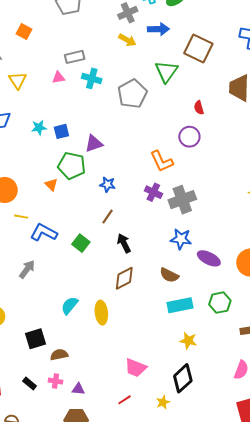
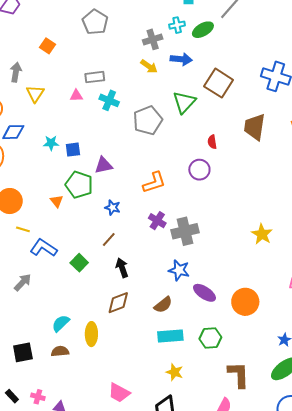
orange L-shape: (162, 161) -> (154, 183), moved, turned -90
brown semicircle: (169, 275) -> (163, 305), turned -72
brown semicircle: (59, 355) -> (60, 351), moved

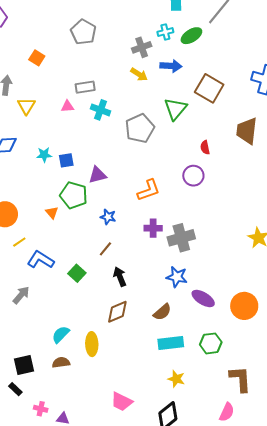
purple cross: (157, 221) -> (153, 228), turned -30
yellow line: (23, 229) -> (19, 242), turned -48
black rectangle: (12, 396) -> (15, 389), moved

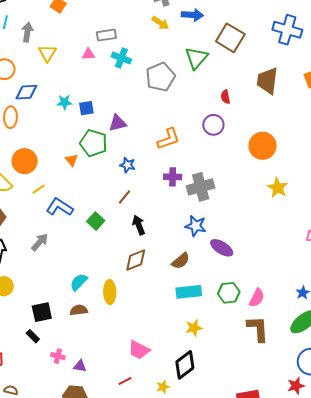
orange circle: (244, 306) -> (263, 146), moved
yellow star: (176, 379) -> (194, 328), turned -30
pink semicircle: (227, 412) -> (257, 298), moved

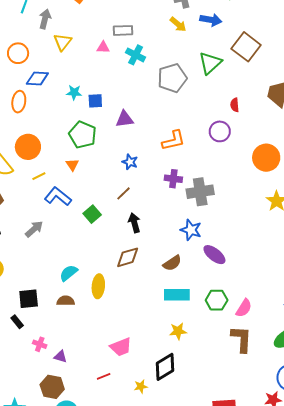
green pentagon: (94, 143) -> (83, 135), moved
orange triangle: (72, 160) -> (72, 165), moved
pink trapezoid: (139, 350) -> (121, 347), turned -55

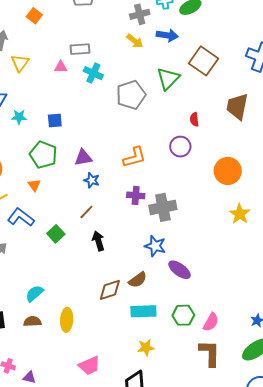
cyan star: (74, 93) -> (19, 117), moved
purple triangle: (125, 119) -> (83, 158), moved
brown diamond: (128, 257) -> (110, 290), moved
yellow ellipse: (98, 286) -> (67, 320), moved

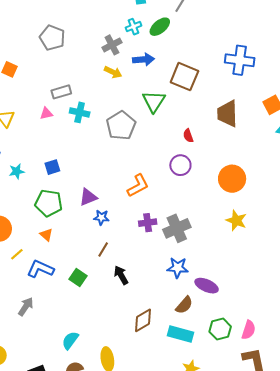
yellow star: (240, 214) -> (236, 220), moved
brown semicircle: (138, 280) -> (184, 305), moved
cyan rectangle: (143, 311) -> (180, 334), turned 30

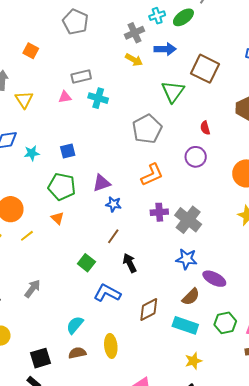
gray pentagon: (121, 125) -> (147, 129), moved
gray cross: (177, 228) -> (188, 220), turned -32
blue L-shape: (40, 269) -> (107, 293), moved

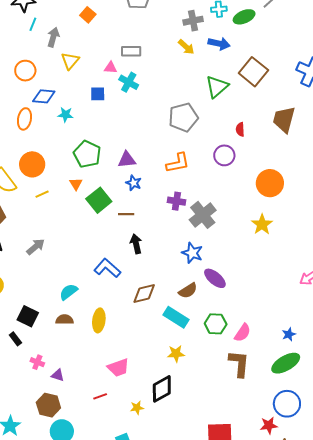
cyan cross: (98, 98) -> (129, 82), moved
blue square: (68, 151) -> (98, 94), moved
brown line: (113, 236) -> (126, 214), turned 42
green square: (86, 263) -> (99, 200), moved, size x1.4
black square: (41, 358) -> (28, 316), turned 30

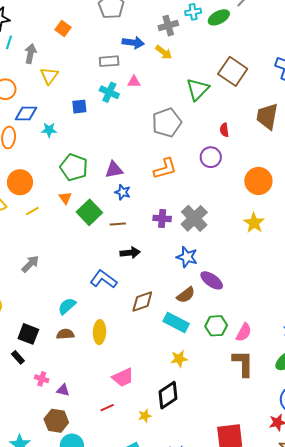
blue arrow: (219, 44) -> (133, 43), moved
pink triangle: (111, 68) -> (134, 82), moved
purple cross: (176, 201) -> (162, 218), moved
black arrow: (136, 244) -> (130, 253), turned 102

